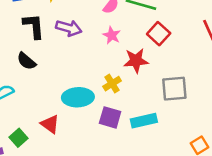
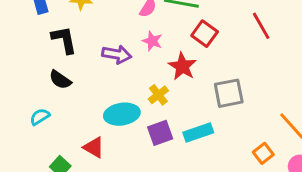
purple arrow: (69, 28) -> (117, 54), moved
red star: (136, 61) -> (182, 66), turned -30
purple square: (110, 117) -> (160, 133), turned -30

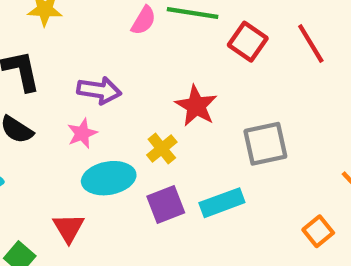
red square: (205, 34) -> (248, 42), moved
pink star: (152, 41) -> (82, 133), moved, turned 30
red triangle: (94, 147) -> (69, 228), turned 30

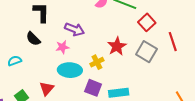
red line: (311, 43) -> (173, 42), moved
gray square: (265, 144) -> (146, 52), moved, turned 30
purple square: (166, 204) -> (93, 88), turned 30

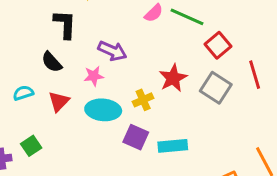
red triangle: (47, 89) -> (59, 101), moved

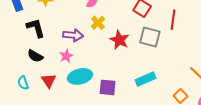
red line: (255, 75) -> (173, 20), turned 42
cyan semicircle: (23, 93) -> (23, 83), turned -72
yellow cross: (143, 100) -> (98, 23), moved
cyan rectangle: (173, 146) -> (146, 79), moved

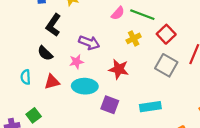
yellow cross: (98, 23) -> (134, 38), moved
black L-shape: (36, 28) -> (53, 25), turned -145
red star: (119, 40) -> (119, 69), moved, turned -30
red triangle: (49, 81) -> (52, 82), turned 35

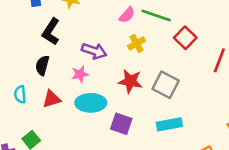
yellow cross: (134, 38) -> (137, 44), moved
black semicircle: (45, 53) -> (42, 65), turned 63
gray square: (166, 65) -> (166, 85), moved

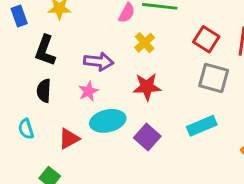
red square: (185, 38) -> (206, 39), moved
gray square: (166, 85) -> (214, 78), moved
red triangle: (52, 99) -> (69, 139), moved
purple square: (121, 124) -> (147, 137), turned 35

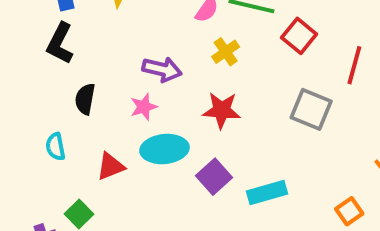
red square: (206, 39) -> (299, 36), moved
black L-shape: (45, 51) -> (60, 43), moved
cyan rectangle: (202, 126) -> (267, 192), moved

